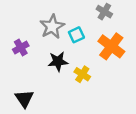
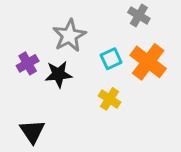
cyan square: (76, 35) -> (111, 59), moved
black star: (58, 61) -> (58, 74), moved

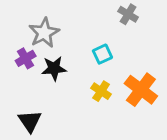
gray star: (69, 36) -> (44, 33), moved
orange cross: (148, 62) -> (141, 90), moved

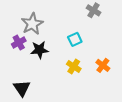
orange cross: (141, 90) -> (103, 65), size x0.6

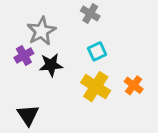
gray cross: (94, 10) -> (90, 13), moved
yellow cross: (74, 66) -> (96, 87), size x1.5

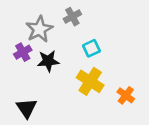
gray cross: (90, 13) -> (72, 17), moved, turned 30
orange cross: (134, 85) -> (126, 95), moved

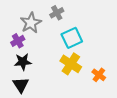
cyan square: (91, 48) -> (72, 38), size x1.5
black star: (48, 61) -> (23, 62), moved

